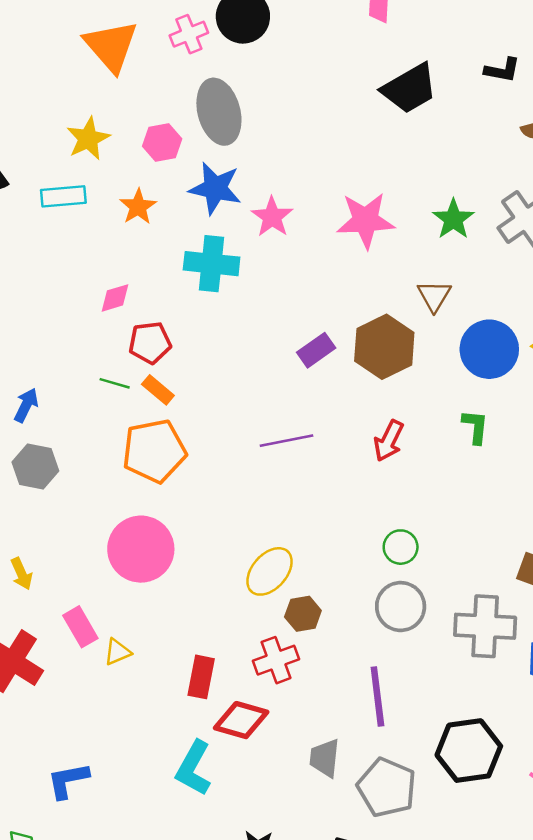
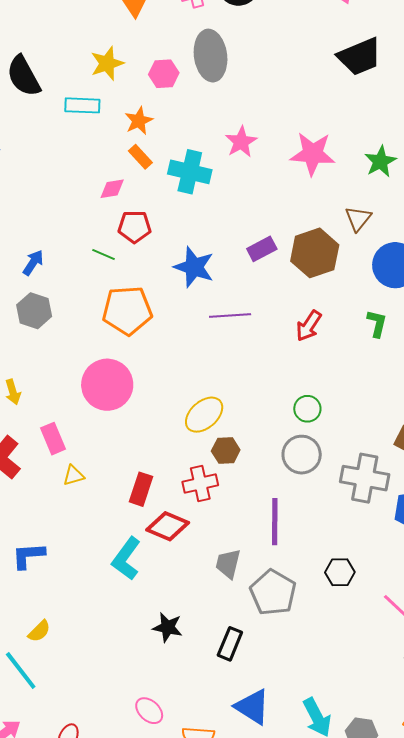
blue star: (215, 188) -> (194, 267), moved
orange rectangle: (158, 390) -> (140, 157), moved
yellow triangle: (118, 652) -> (74, 475), moved
black hexagon: (469, 751) -> (340, 572), size x0.6

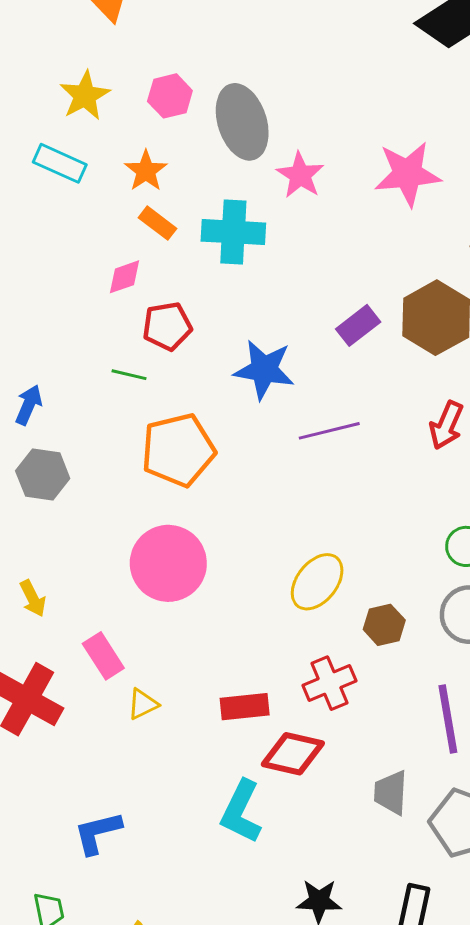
gray ellipse: (211, 56) -> (242, 122), moved
cyan rectangle: (82, 105) -> (60, 163), turned 32
brown hexagon: (226, 451) -> (384, 625), moved
red rectangle: (141, 489) -> (245, 707), turned 76

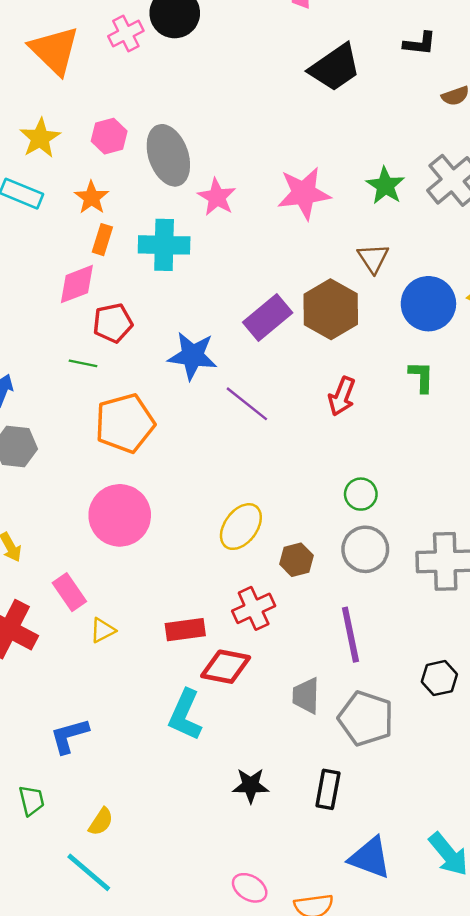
orange rectangle: (157, 223) -> (102, 240), turned 72
pink diamond: (125, 277) -> (77, 284), size x1.4
purple rectangle: (358, 325) -> (268, 318), size x1.4
purple line: (329, 431) -> (247, 404), turned 54

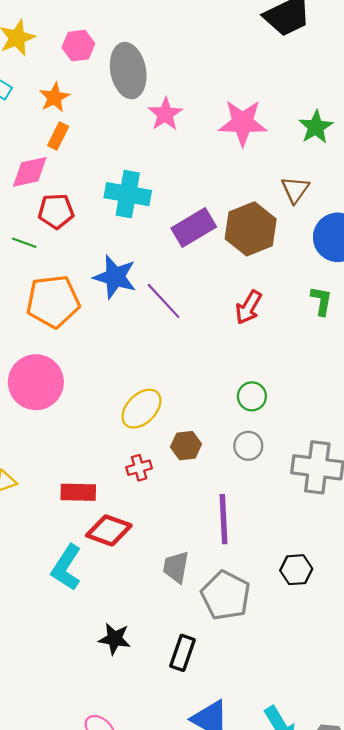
cyan cross: (164, 245) -> (128, 194), moved
blue star: (193, 356) -> (115, 277), moved
gray circle: (365, 549) -> (248, 446), size x0.7
red cross: (254, 608) -> (139, 468), moved, size x0.7

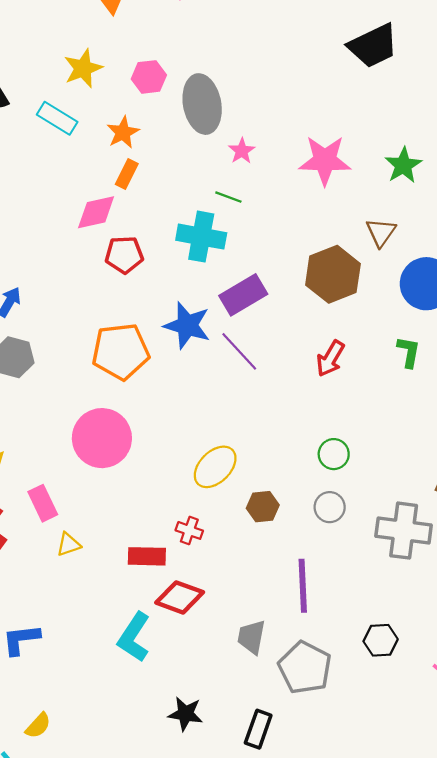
pink star: (165, 114) -> (242, 151), size x0.7
purple rectangle: (194, 228) -> (243, 295), moved
green line: (24, 243) -> (228, 197), moved
red cross: (139, 468) -> (189, 530), moved, turned 35

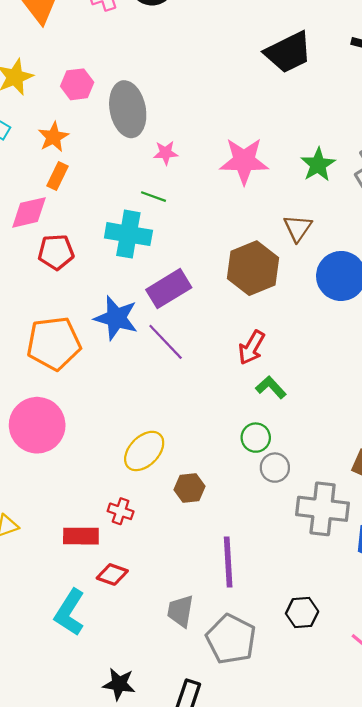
pink star: (242, 151) -> (166, 153), turned 30
green L-shape: (409, 352) -> (271, 387), moved, turned -52
gray circle: (330, 507) -> (275, 468), moved
red diamond: (180, 597) -> (112, 574), size x0.7

